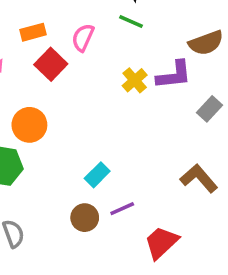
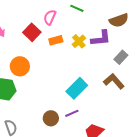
orange rectangle: (33, 32) -> (56, 40), moved
cyan rectangle: (97, 175) -> (77, 88), moved, size x1.5
brown L-shape: (199, 178) -> (114, 81), moved

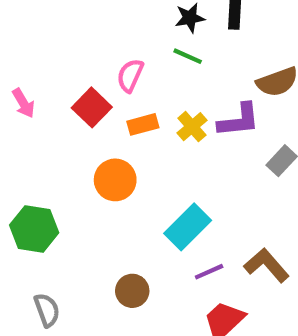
orange circle: (20, 66) -> (115, 180), moved
brown L-shape: (114, 81) -> (267, 265), moved
purple line: (72, 113) -> (209, 272), moved

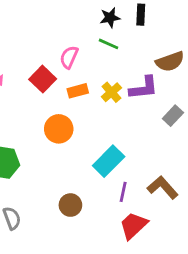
purple line: (209, 272) -> (123, 192), turned -54

